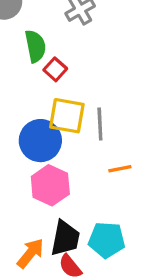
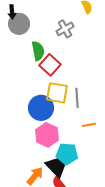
red square: (55, 69) -> (50, 65), size x1.5
black trapezoid: (65, 238) -> (56, 167), turned -55
cyan pentagon: (107, 240) -> (67, 154), moved

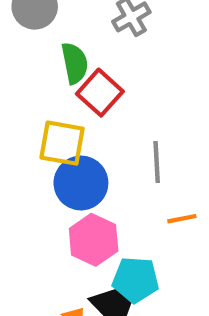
yellow square: (57, 93) -> (62, 143), moved

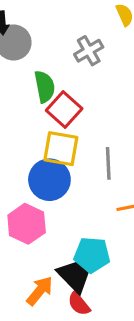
yellow square: (62, 143) -> (61, 149), moved
pink hexagon: (94, 240) -> (27, 224), moved

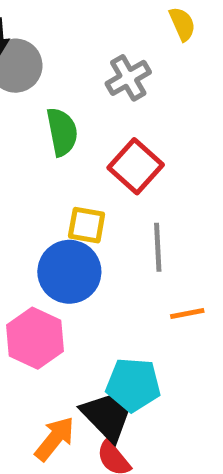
red square: (64, 109) -> (136, 166), moved
yellow square: (61, 149) -> (87, 225), size x0.7

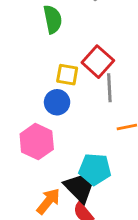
red square: (136, 166) -> (98, 62), moved
blue circle: (69, 272) -> (57, 102), size x0.7

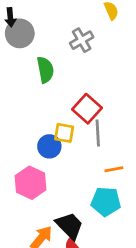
yellow square: (67, 75) -> (64, 133), moved
cyan pentagon: (95, 169) -> (106, 202), moved

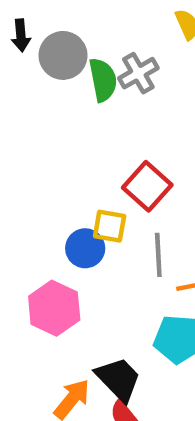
gray circle: (20, 33) -> (63, 55), moved
green semicircle: (45, 70) -> (103, 80), moved
gray line: (98, 133) -> (158, 255), moved

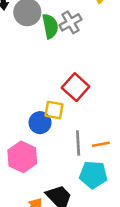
gray line: (158, 255) -> (78, 143), moved

